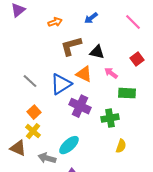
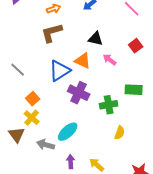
brown L-shape: (71, 46) -> (52, 33), moved
gray line: (30, 81) -> (18, 70), moved
green rectangle: (127, 93) -> (134, 90), moved
brown triangle: (18, 148) -> (17, 135), turned 30

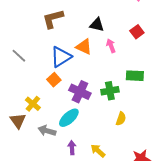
pink arrow: (110, 60) -> (111, 46), turned 32
purple cross: (79, 93) -> (80, 92), moved
orange square: (33, 99) -> (54, 80), moved

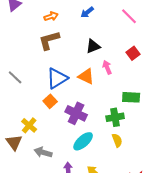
black triangle: (97, 25) -> (93, 46), turned -35
orange triangle: (84, 47) -> (86, 76), moved
green cross: (110, 91) -> (115, 117), moved
cyan ellipse: (69, 118) -> (83, 141), moved
yellow semicircle: (121, 119) -> (117, 140), turned -40

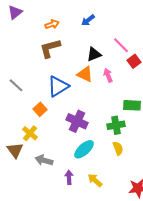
pink line: (129, 16) -> (121, 45), moved
orange triangle: (86, 76) -> (85, 74), moved
orange square: (50, 101) -> (40, 109), moved

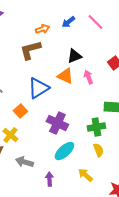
orange arrow: (52, 24) -> (42, 29), moved
pink line: (121, 45) -> (95, 22), moved
yellow arrow: (95, 180) -> (85, 175), moved

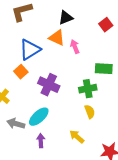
pink arrow: (88, 77) -> (75, 47), moved
orange square: (20, 111) -> (21, 72), moved
cyan ellipse: (64, 151) -> (39, 117), moved

